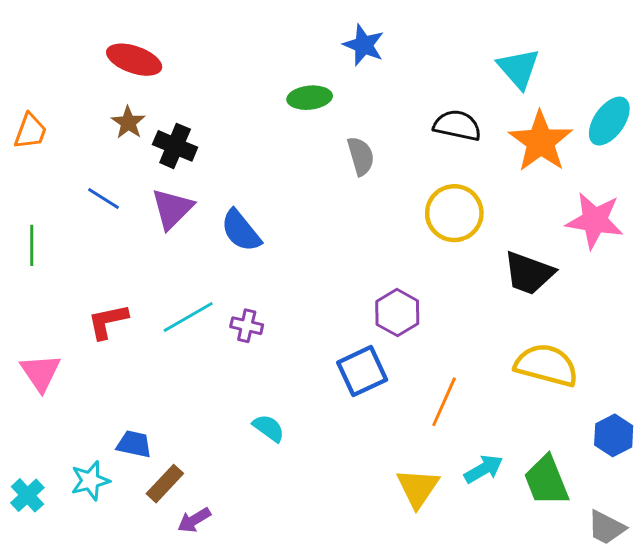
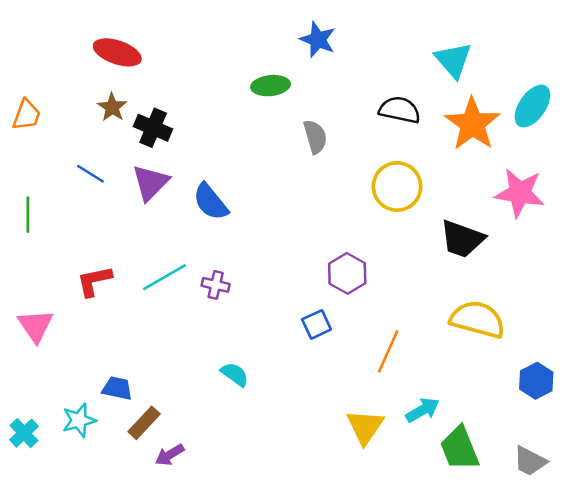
blue square: (362, 371) -> (317, 324), size x0.7
green trapezoid: (546, 481) -> (460, 448), moved

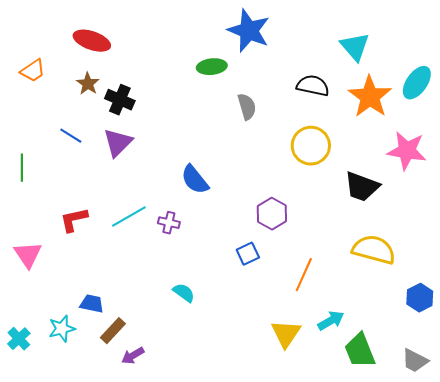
blue star: (318, 40) -> (249, 31), size x1.5
orange trapezoid: (27, 115) -> (33, 71), moved, turned 36
blue semicircle: (211, 202) -> (195, 180), moved

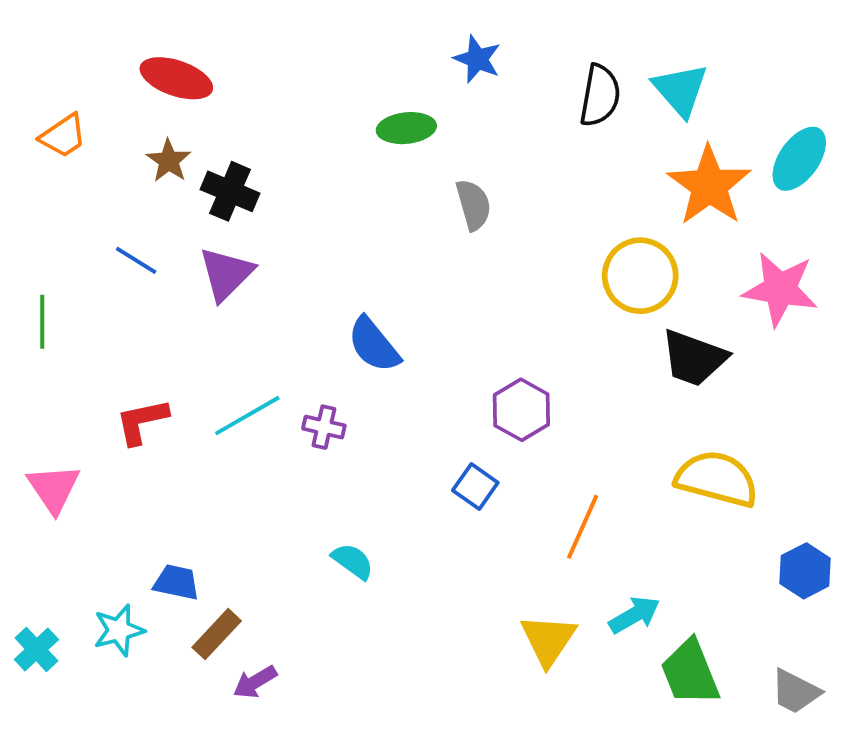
blue star: (249, 31) -> (477, 59), size x0.6
black semicircle: (313, 86) -> (600, 95), moved, turned 88
yellow circle: (311, 146) -> (640, 276), moved
blue square: (248, 254) -> (475, 487), turned -30

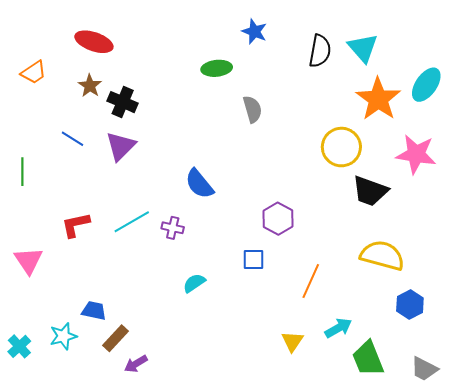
blue square: (475, 487) -> (253, 260), turned -35
cyan semicircle: (353, 561) -> (194, 283), moved, turned -70
blue hexagon: (805, 571) -> (410, 305), moved
yellow triangle: (548, 640) -> (292, 341), size x0.7

